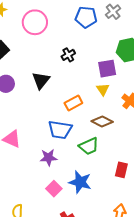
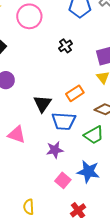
black triangle: (41, 80) -> (42, 104), moved

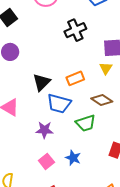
black cross: (66, 46) -> (75, 30), size x1.5
blue star: (88, 172) -> (73, 158), size x0.7

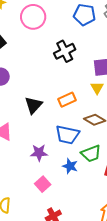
blue trapezoid: (59, 104) -> (67, 135), moved
green trapezoid: (86, 123) -> (91, 154), moved
blue star: (73, 158) -> (70, 166), moved

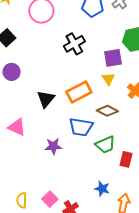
orange rectangle: (67, 100) -> (79, 92), size x1.4
blue star: (70, 166) -> (102, 189), moved
pink square: (43, 184) -> (50, 199), moved

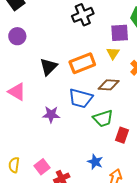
brown diamond: (107, 111) -> (109, 85), turned -30

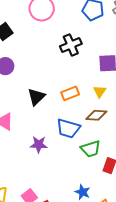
yellow triangle: (113, 53) -> (100, 91), moved
orange rectangle: (82, 63) -> (70, 93), size x0.7

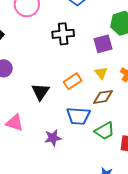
black cross: (71, 45) -> (63, 34), turned 30

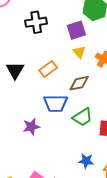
yellow triangle: (101, 73) -> (79, 52), moved
black triangle: (40, 92) -> (15, 70), moved

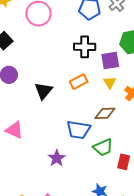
black cross: (36, 22) -> (85, 47), moved
orange rectangle: (48, 69) -> (79, 82), moved
purple star: (31, 127) -> (57, 158), moved, turned -30

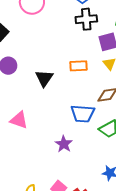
black cross: (85, 47) -> (86, 19), moved
orange rectangle: (79, 82) -> (78, 66), turned 30

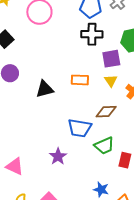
black triangle: (44, 78) -> (45, 89), turned 36
pink triangle: (19, 120) -> (15, 166), moved

